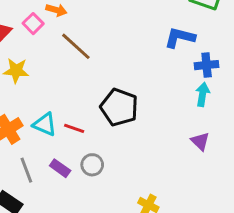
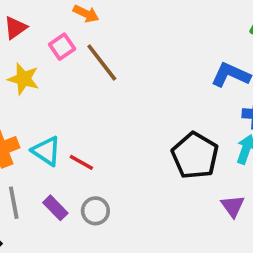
pink square: (33, 24) -> (62, 47), moved
black pentagon: (119, 107) -> (195, 156), moved

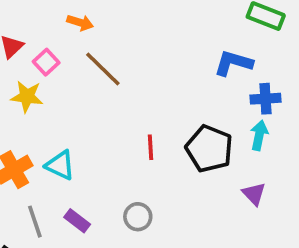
pink square: (62, 47) -> (46, 62), moved
red line: (81, 162) -> (151, 147), moved, turned 65
gray circle: (95, 211) -> (138, 217), moved

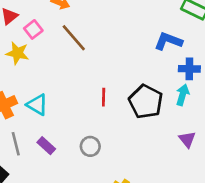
purple triangle: (254, 194) -> (187, 139), moved

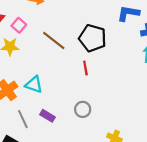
brown line: (74, 38) -> (54, 41), moved
black pentagon: (146, 102) -> (93, 38), moved

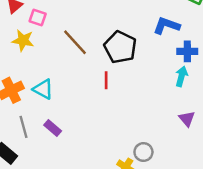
pink square: (19, 25) -> (38, 17), turned -32
gray circle: (83, 109) -> (143, 152), moved

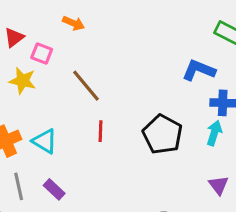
black pentagon: (120, 47) -> (163, 134), moved
red line: (106, 80) -> (100, 131), moved

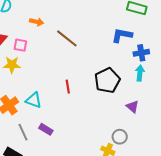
brown line: (86, 86) -> (67, 38), moved
black pentagon: (163, 134) -> (107, 80), turned 30
purple triangle: (219, 185) -> (132, 107), moved

